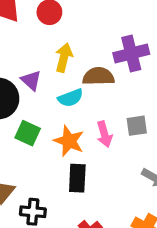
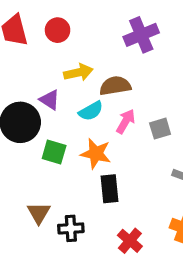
purple cross: (131, 53) -> (141, 35), moved
yellow arrow: (64, 58) -> (78, 72), turned 72
pink arrow: (104, 134) -> (126, 121), moved, turned -125

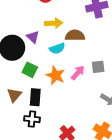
pink arrow: (126, 121) -> (78, 73), moved
black rectangle: (109, 189) -> (35, 97), moved
brown triangle: (39, 213) -> (14, 95), moved

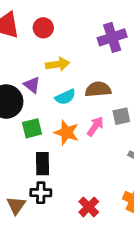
brown semicircle: (75, 35) -> (98, 89), moved
green square: (30, 70) -> (32, 128), turned -35
brown triangle: (14, 95) -> (16, 205), moved

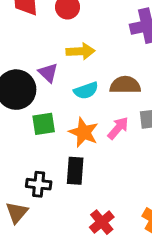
black rectangle: (42, 164) -> (75, 171), moved
black cross: (41, 193) -> (39, 184), moved

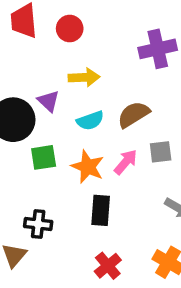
brown semicircle: (125, 85) -> (133, 114), turned -32
black rectangle: (75, 171) -> (101, 210), moved

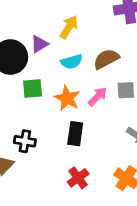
yellow arrow: (84, 77) -> (69, 27), turned -60
purple triangle: (48, 101) -> (39, 44), turned 42

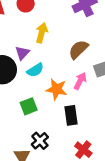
cyan semicircle: (72, 62) -> (35, 70), moved
green square: (33, 89) -> (29, 106), moved
black cross: (25, 141) -> (40, 141), moved, turned -36

